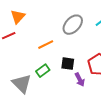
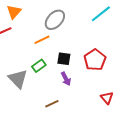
gray ellipse: (73, 25) -> (55, 20), moved
purple arrow: (80, 80) -> (66, 79), moved

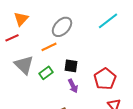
red pentagon: (95, 60) -> (105, 79), moved
gray triangle: (18, 79) -> (24, 65), moved

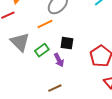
purple arrow: (73, 86) -> (59, 60), moved

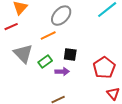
purple arrow: (59, 60) -> (62, 72), turned -64

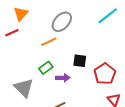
gray triangle: (23, 54) -> (24, 88), moved
black square: (70, 55) -> (80, 61), moved

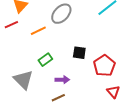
orange line: (49, 42) -> (38, 31), moved
purple arrow: (63, 78) -> (62, 80), moved

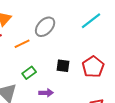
red pentagon: (104, 66) -> (93, 67), moved

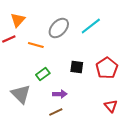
cyan line: (91, 21) -> (91, 26), moved
orange line: (22, 44) -> (36, 45), turned 42

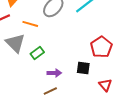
black square: (77, 67) -> (83, 68), moved
gray triangle: (21, 94) -> (15, 43), moved

